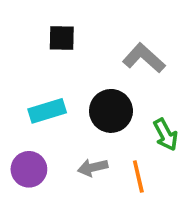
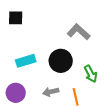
black square: (62, 38) -> (16, 18), moved

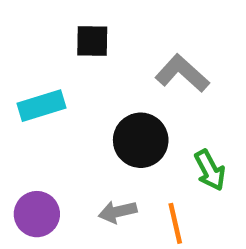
black square: (16, 18) -> (92, 41), moved
cyan rectangle: (26, 61) -> (41, 106), moved

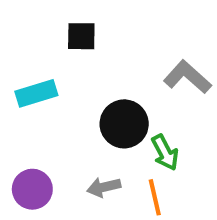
gray L-shape: (182, 73) -> (187, 77), moved
green arrow: (210, 170) -> (165, 152), moved

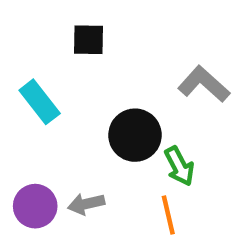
cyan rectangle: (36, 93) -> (40, 102), turned 69
gray arrow: (104, 187) -> (86, 204), moved

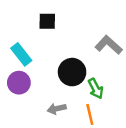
gray arrow: (86, 204) -> (57, 109), moved
purple circle: (35, 206) -> (19, 83), moved

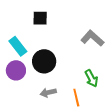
black circle: (72, 72) -> (44, 61), moved
green arrow: (96, 89) -> (91, 78), moved

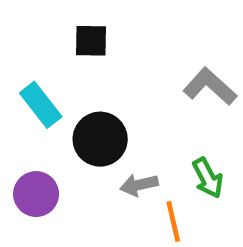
purple circle: (16, 70) -> (36, 194), moved
gray arrow: (48, 93) -> (139, 185), moved

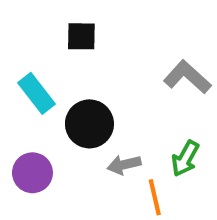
green arrow: (208, 178) -> (185, 159), turned 57

